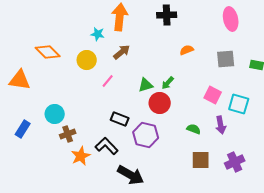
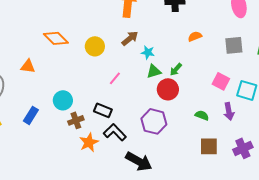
cyan star: (98, 34) -> (148, 52), moved
orange triangle: (20, 80) -> (28, 66), size x0.7
pink line: (108, 81) -> (115, 78), moved
black rectangle: (120, 119) -> (103, 110), moved

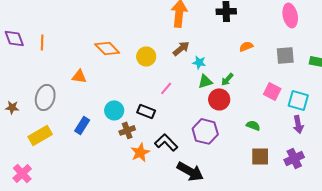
black rectangle: (103, 110) -> (146, 111), moved
purple arrow: (229, 111) -> (298, 124), moved

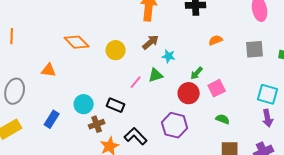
green triangle: (205, 81) -> (156, 75), moved
pink square: (272, 91) -> (217, 88), moved, turned 36

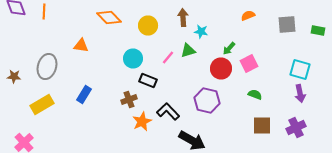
brown arrow: (151, 42) -> (183, 18), turned -54
cyan circle: (84, 104) -> (133, 58), moved

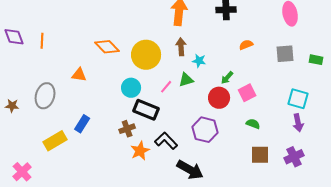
yellow circle: (148, 26) -> (146, 55), size x1.5
black rectangle: (148, 80) -> (146, 110), size x1.4
yellow rectangle: (42, 104) -> (55, 141), moved

